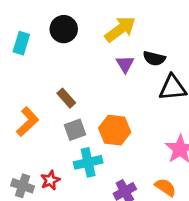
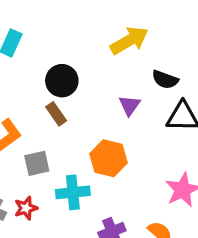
black circle: (64, 29) -> (62, 81), moved
purple triangle: (125, 64) -> (130, 105), moved
gray square: (75, 130) -> (37, 163), moved

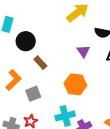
black circle: (62, 81) -> (26, 41), moved
cyan cross: (73, 192) -> (65, 116), moved

